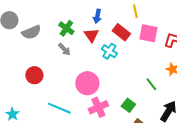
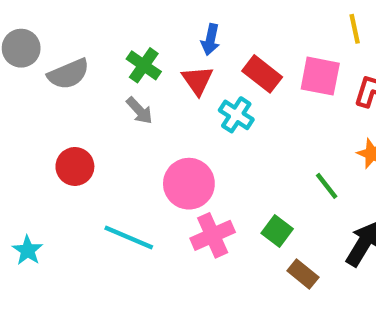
yellow line: (135, 11) -> (355, 29), moved

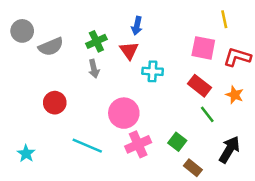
green cross: (144, 65) -> (96, 41), turned 30
red rectangle: (262, 74) -> (199, 86), moved
gray arrow: (139, 111) -> (94, 69), turned 30
cyan cross: (236, 115) -> (153, 71), turned -30

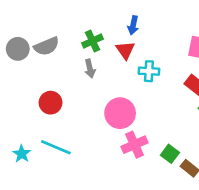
gray circle: (22, 31) -> (18, 49), moved
green square: (177, 142) -> (170, 154), moved
cyan line: (87, 146) -> (56, 147), moved

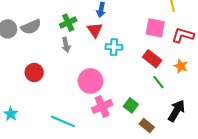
cyan line: (56, 147) -> (63, 121), moved
green square: (170, 154) -> (131, 105), moved

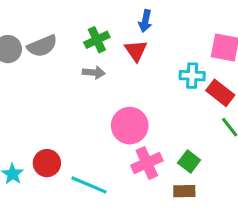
gray arrow: (66, 45) -> (94, 72), turned -72
cyan cross: (114, 47) -> (192, 76), moved
red circle: (34, 72) -> (47, 163), moved
brown rectangle: (147, 126) -> (184, 191), moved, turned -40

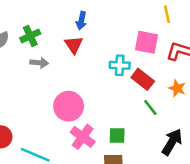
green cross: (97, 40) -> (30, 36), moved
green square: (189, 161) -> (117, 136), turned -36
pink cross: (147, 163) -> (83, 137), turned -30

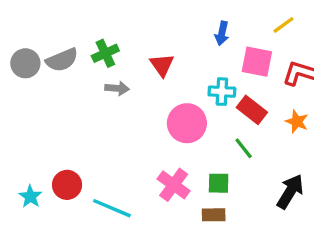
yellow line: (167, 14) -> (284, 25), turned 66
blue arrow: (81, 21) -> (222, 33), moved
pink circle: (69, 106) -> (187, 123), moved
green line: (150, 107) -> (244, 148), moved

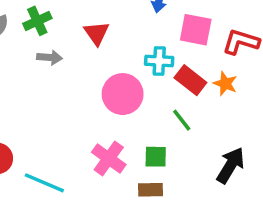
orange star: (297, 122) -> (225, 84), moved

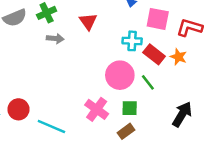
pink circle: (123, 94) -> (120, 75), moved
brown rectangle: (150, 190) -> (126, 131), turned -35

